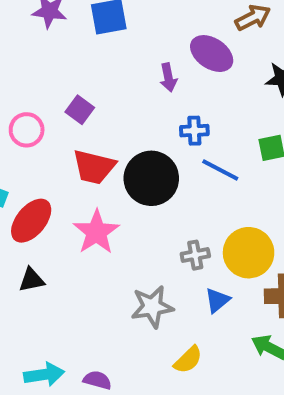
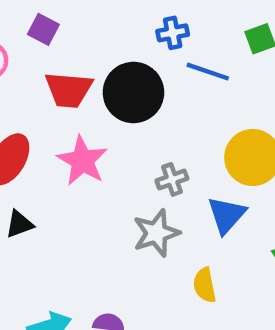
gray cross: (195, 255) -> (172, 179), moved
blue triangle: (217, 300) -> (227, 215), size x1.4
yellow semicircle: (188, 360) -> (205, 285), turned 132

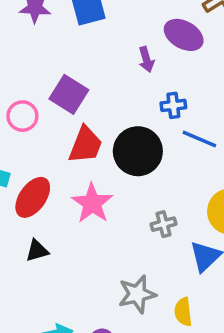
purple square: (43, 29) -> (69, 94), size x1.5
red trapezoid: (69, 90) -> (86, 145), turned -78
gray star: (156, 233) -> (137, 294), moved

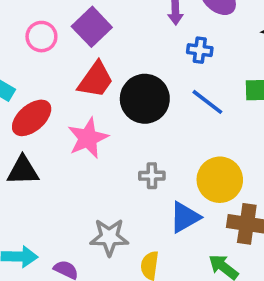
blue cross: (173, 105) -> (200, 50), moved
black triangle: (37, 251) -> (23, 171), size x1.4

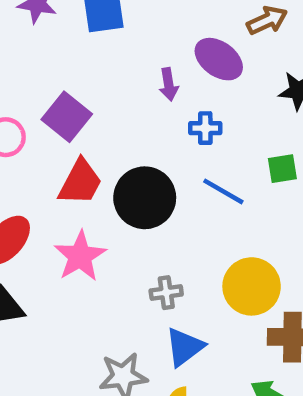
blue triangle: (185, 217) -> (185, 347), moved

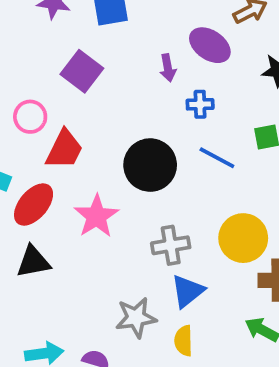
purple square: (67, 117) -> (82, 71), moved
red trapezoid: (80, 182) -> (64, 149), moved
gray cross: (166, 293) -> (171, 245), size x1.4

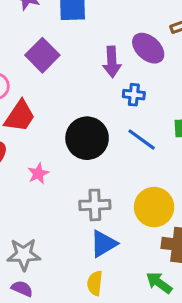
purple arrow: (168, 68) -> (112, 62), size x1.4
pink star: (96, 216) -> (38, 174), size x0.6
gray star: (136, 318) -> (24, 254), moved

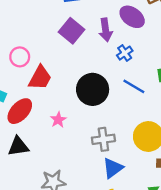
purple square: (42, 55) -> (71, 31), moved
blue cross: (134, 95) -> (125, 53), turned -35

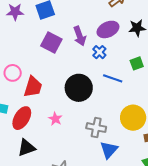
purple ellipse: (132, 17) -> (108, 29), moved, turned -50
gray cross: (103, 139) -> (96, 128), turned 30

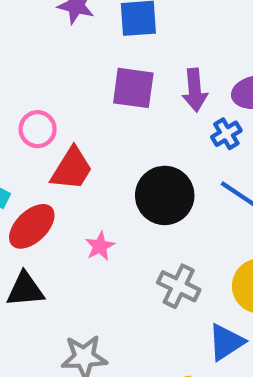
purple square: (51, 43) -> (133, 88), turned -35
blue triangle: (109, 150) -> (226, 342), moved

